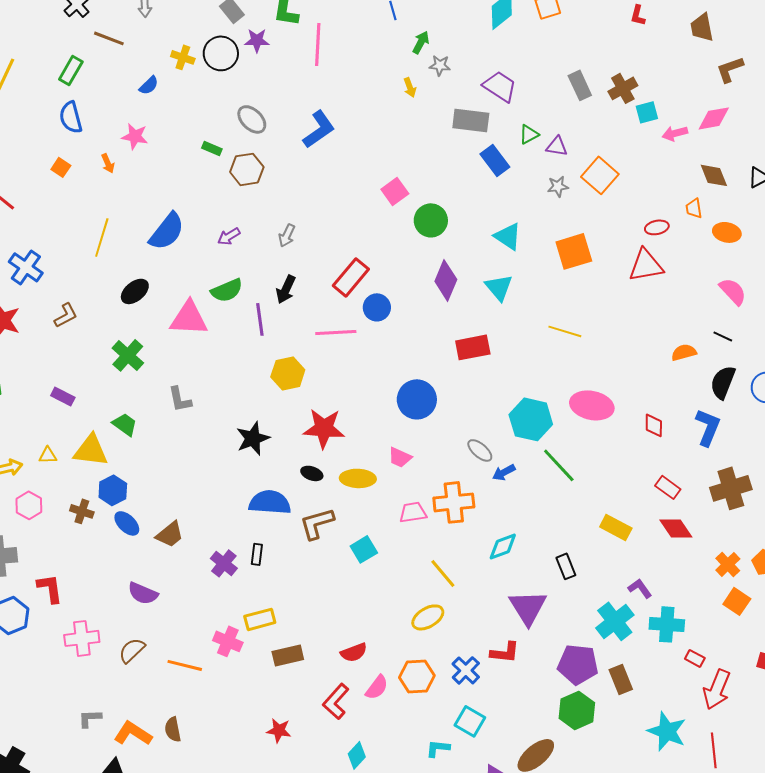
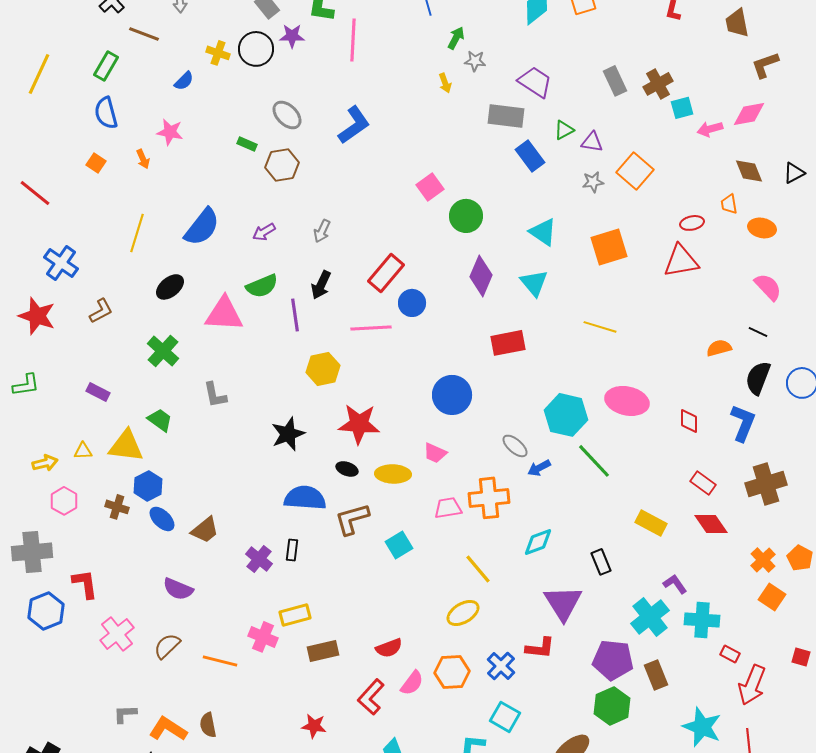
pink cross: (82, 638) -> (117, 634), turned -32

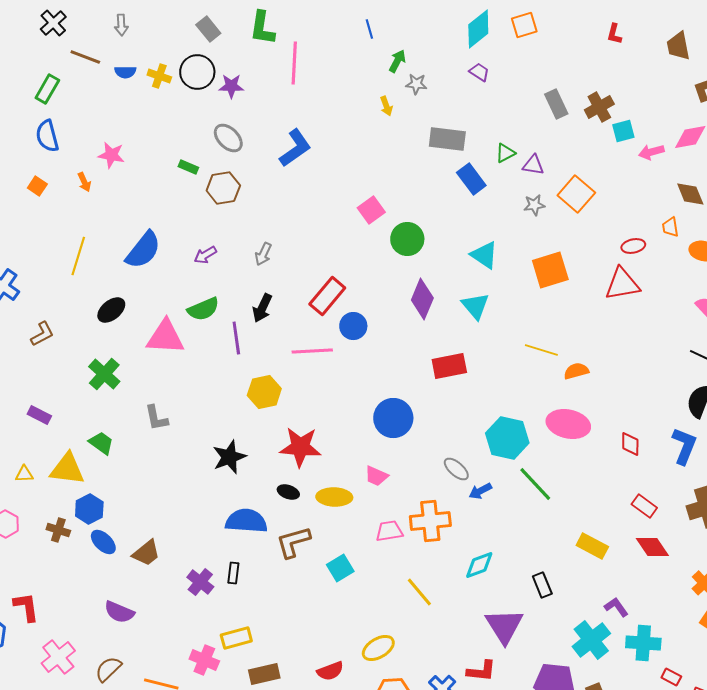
purple star: (292, 36) -> (231, 86), moved
blue semicircle: (184, 81) -> (125, 72), moved, turned 45
purple trapezoid: (535, 82) -> (479, 72), moved, size x0.6
orange semicircle: (719, 348) -> (576, 371), moved
yellow ellipse: (463, 613) -> (378, 648), moved

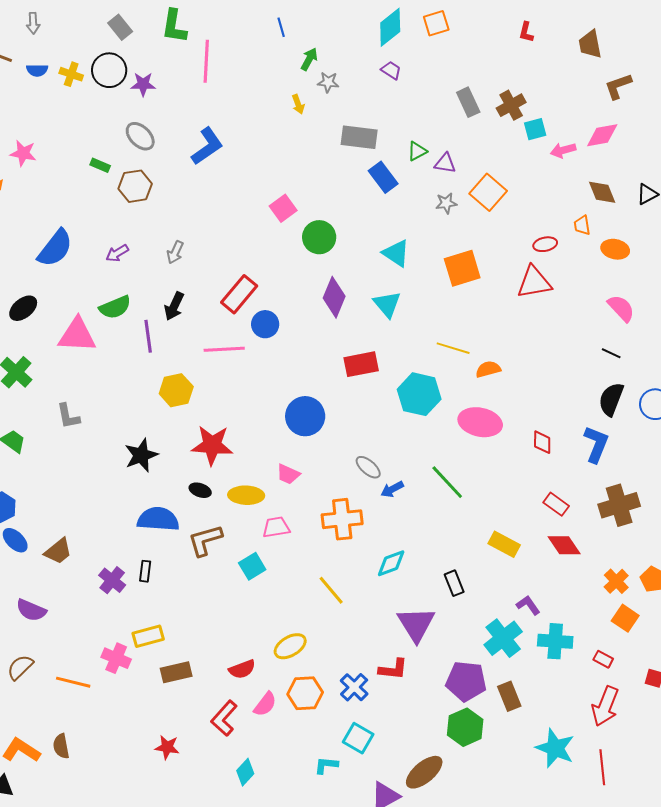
cyan hexagon: (507, 438) -> (419, 394), moved
pink trapezoid: (389, 531) -> (276, 527), moved
red rectangle: (671, 677) -> (603, 659), moved

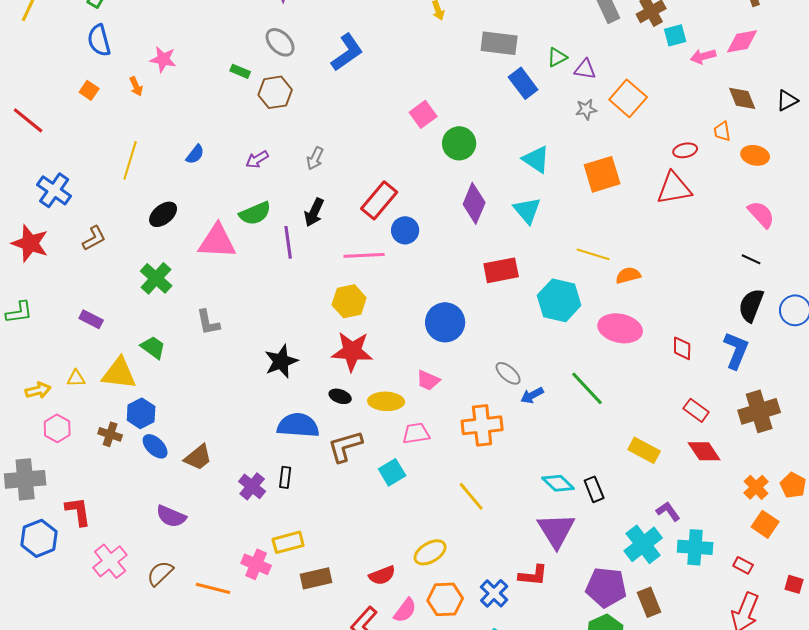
blue semicircle: (55, 248) -> (195, 154), size x0.5
yellow hexagon: (176, 390) -> (349, 301), moved
cyan diamond: (391, 563) -> (558, 483), moved, turned 64

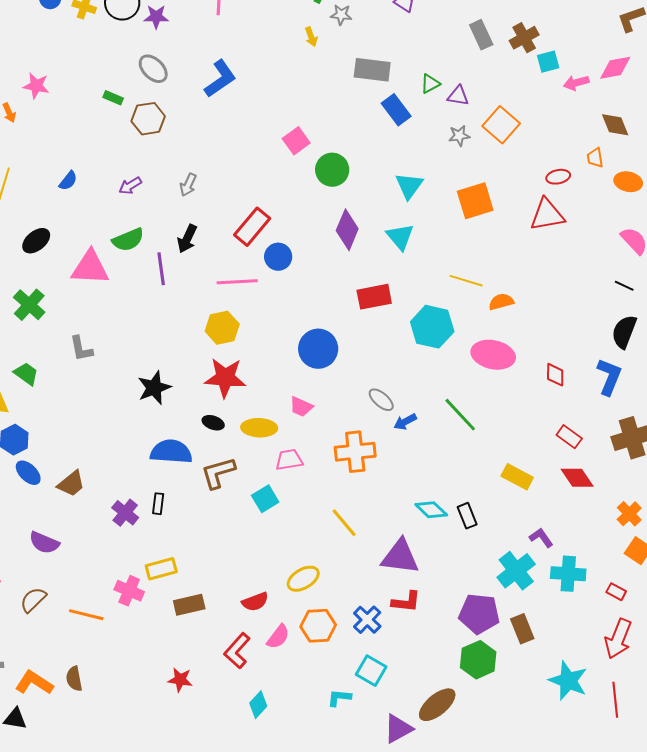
cyan triangle: (536, 159) -> (409, 186), turned 32
purple triangle: (556, 530) -> (400, 557), moved, turned -51

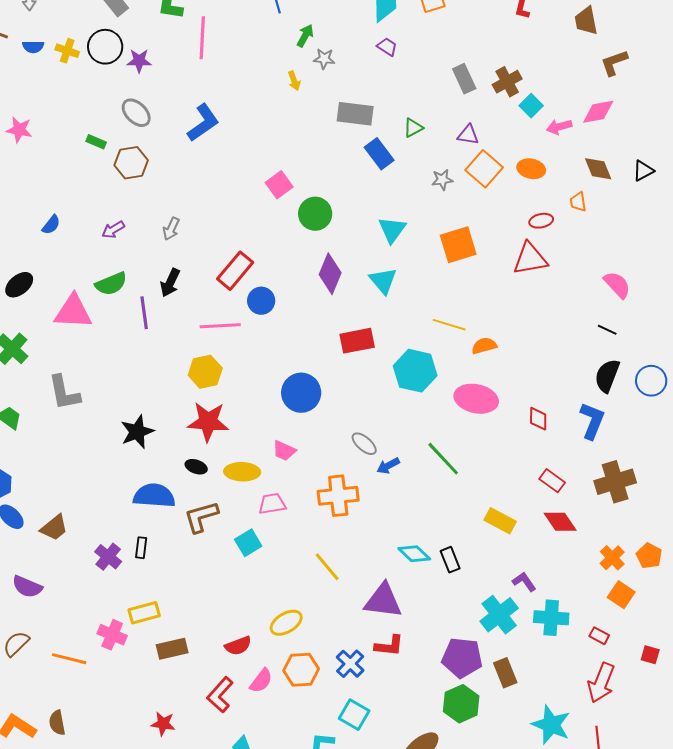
cyan square: (548, 62) -> (531, 106), turned -30
purple triangle: (458, 96) -> (468, 135), moved
orange ellipse: (628, 182) -> (531, 169), moved
gray L-shape: (81, 349) -> (64, 393), size x1.4

